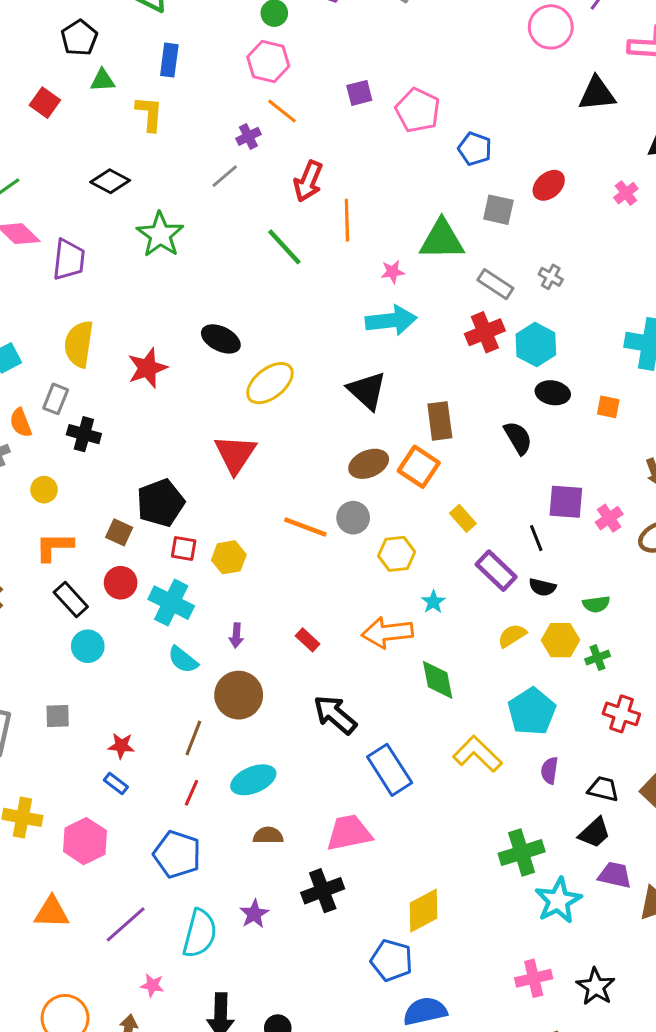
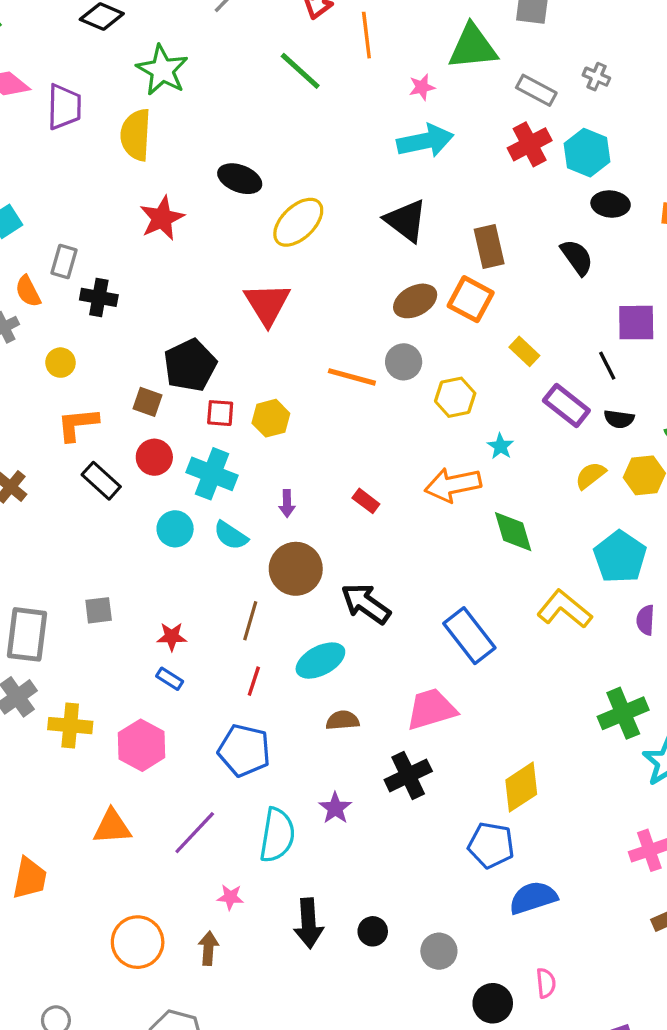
yellow semicircle: (79, 344) -> (136, 135), moved
cyan circle: (88, 646) -> (175, 529), moved
black arrow: (335, 715) -> (366, 604), moved

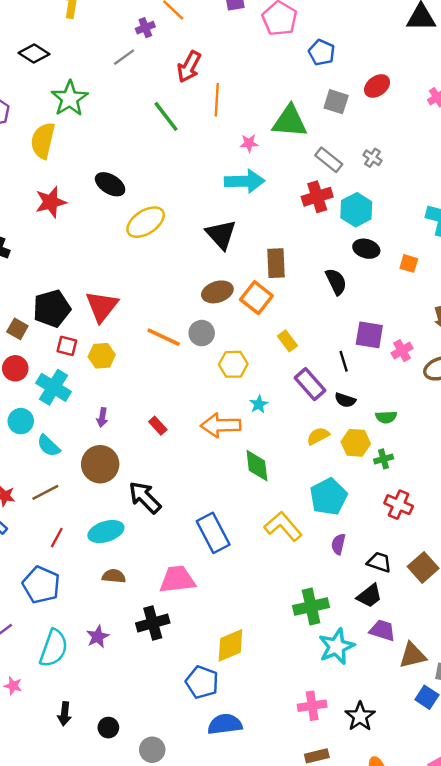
red triangle: (267, 304) -> (102, 306), moved
cyan semicircle: (231, 536) -> (49, 446), moved
brown line: (250, 621) -> (45, 492), moved, turned 36
black arrow: (309, 923) -> (65, 714), size x0.7

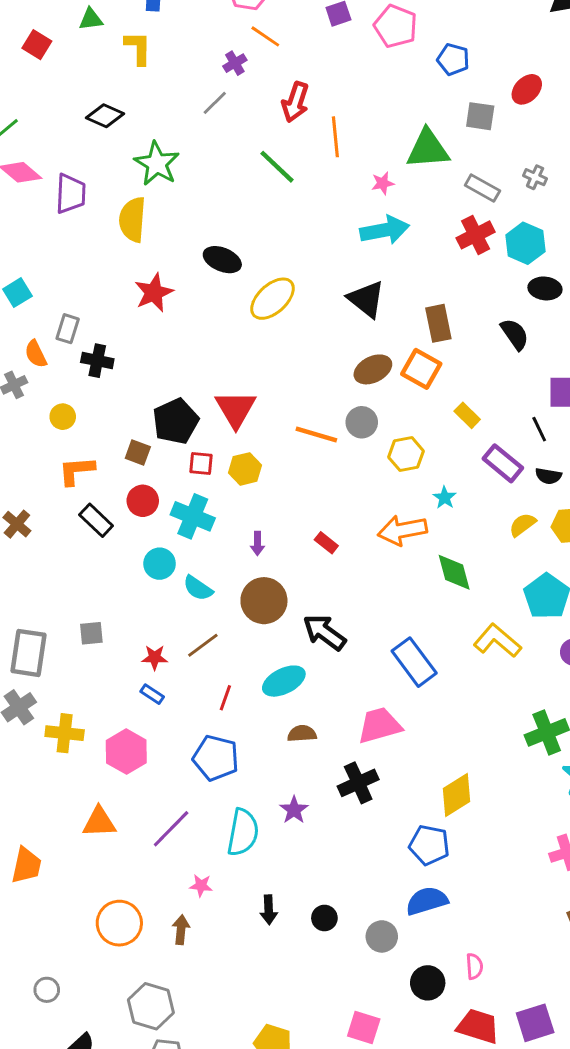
blue semicircle: (225, 724) -> (427, 901), moved

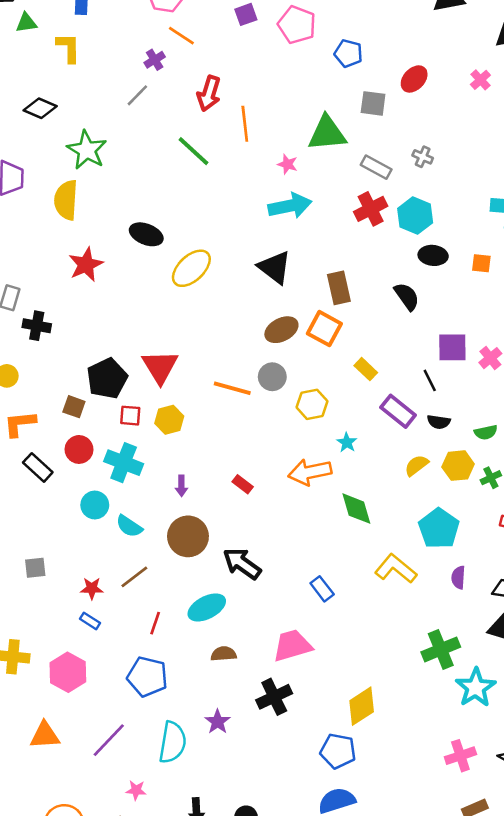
pink star: (383, 183) -> (288, 164), turned 30
blue rectangle: (414, 662) -> (322, 589), size x0.6

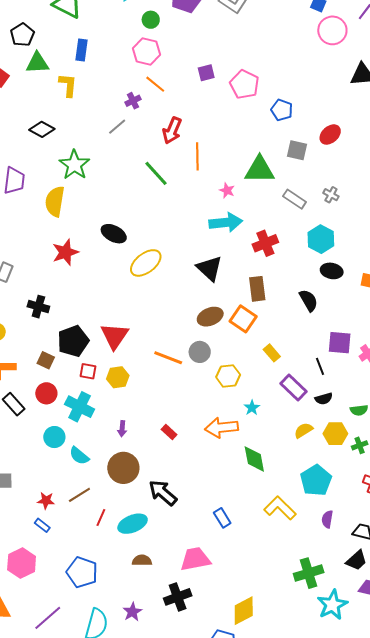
green triangle: (26, 23) -> (37, 63), size x1.4
red cross: (371, 209) -> (265, 243), moved
black cross: (37, 326) -> (38, 307), moved
black semicircle: (439, 422) -> (324, 399), turned -30
red line: (155, 623) -> (101, 517), moved

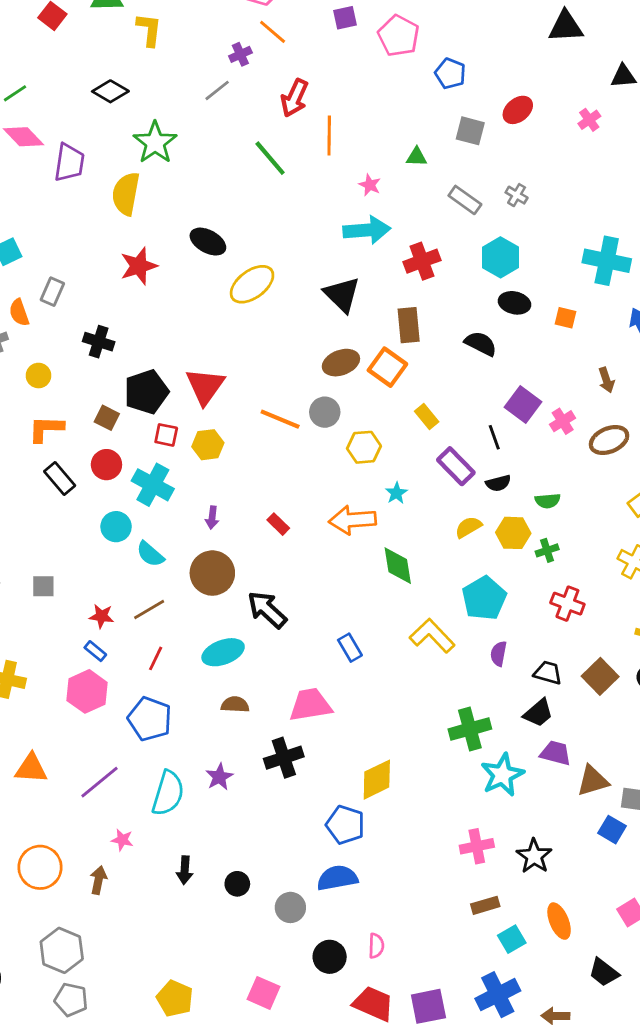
green triangle: (260, 170) -> (417, 157), size x0.5
black semicircle: (309, 300) -> (481, 344), turned -35
purple square: (340, 343) -> (523, 405), turned 30
red line: (101, 517) -> (156, 658), moved
pink hexagon: (22, 563) -> (87, 691), moved

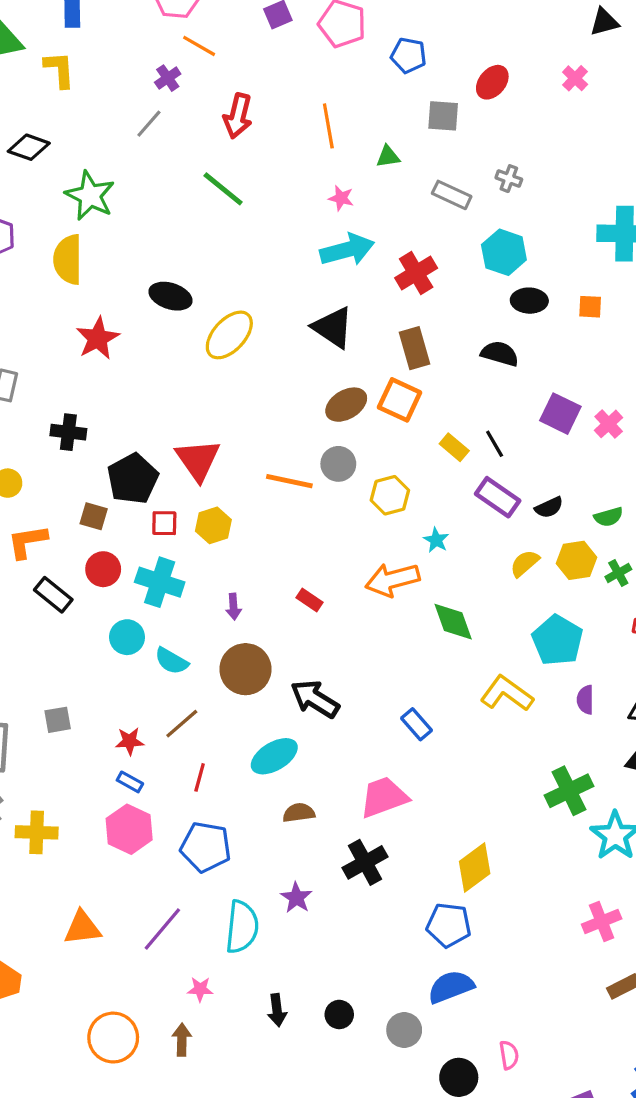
orange line: (329, 135) -> (328, 126), moved
black line: (494, 437) -> (495, 444), moved

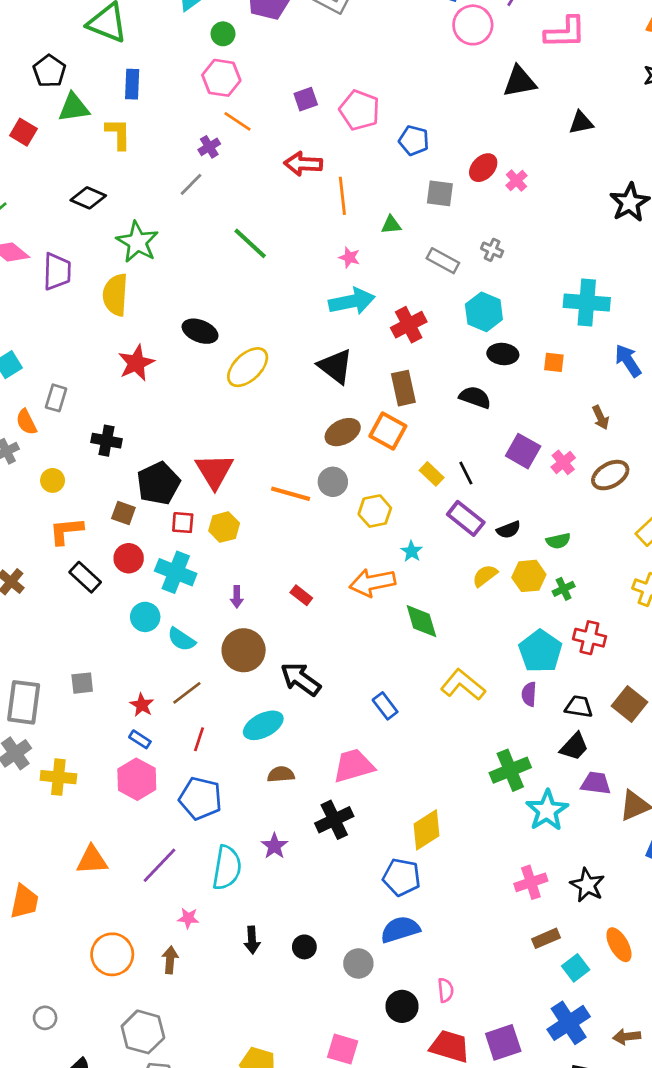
pink cross: (575, 78) -> (516, 181), moved
red arrow: (238, 116) -> (303, 164), moved, turned 75
cyan pentagon: (557, 640) -> (540, 651), moved
red star: (130, 741) -> (142, 705), turned 30

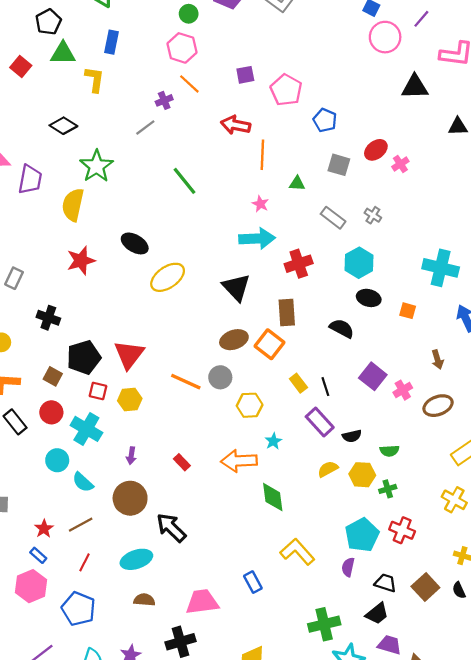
blue rectangle: (385, 706) -> (253, 582), moved

